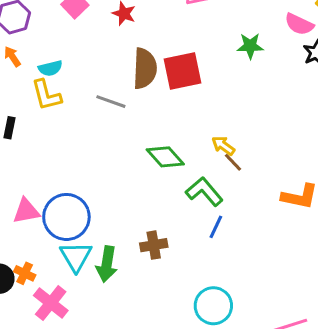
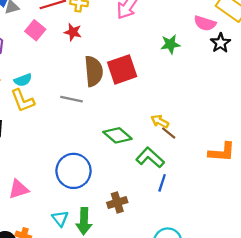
blue circle: (66, 217) -> (74, 171), moved
cyan triangle: (76, 256) -> (60, 218), size x0.7

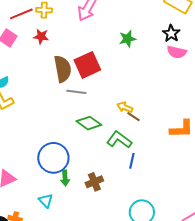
pink semicircle: (205, 23) -> (177, 52), moved
gray line: (71, 99) -> (76, 92), moved
green arrow: (84, 221) -> (65, 178), moved, size x0.7

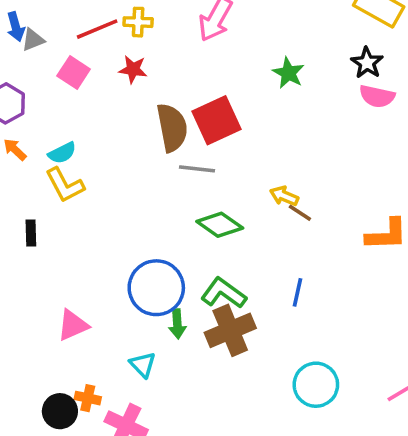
green star: (128, 39) -> (288, 73), turned -30
green L-shape: (119, 140) -> (224, 293), moved
brown cross: (94, 182) -> (230, 330), size x1.5

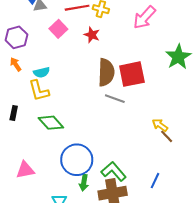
green star: (288, 73) -> (178, 57), size x1.4
green diamond: (220, 225) -> (51, 123), moved

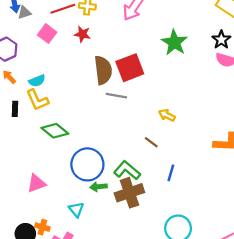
black rectangle: (14, 113) -> (15, 109), moved
brown line: (167, 136) -> (151, 142), moved
green arrow: (84, 183) -> (98, 187), turned 84

